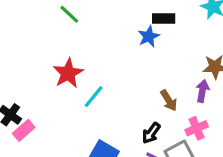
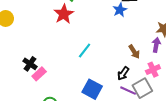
red star: (68, 73) -> (64, 14), moved

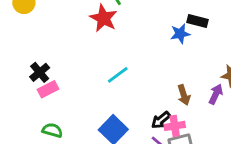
red star: (64, 14) -> (103, 18), turned -30
pink cross: (153, 70) -> (175, 126), moved

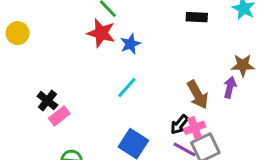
blue star: (180, 34) -> (130, 44), moved
brown arrow: (184, 95) -> (198, 95), size x1.4

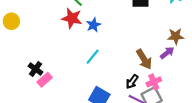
purple arrow: (230, 87) -> (167, 53), turned 40
pink cross: (195, 128) -> (154, 82), moved

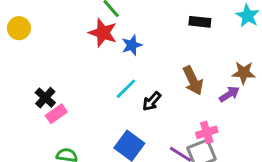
brown arrow: (144, 59) -> (193, 80), moved
black arrow: (132, 82) -> (152, 101), moved

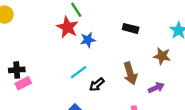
black rectangle: (200, 22) -> (131, 28), moved
brown star: (244, 73) -> (162, 56), moved
black cross: (45, 98) -> (17, 70), turned 35

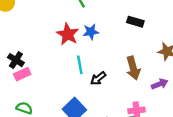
red star: (67, 27) -> (68, 34), moved
black cross: (17, 70) -> (16, 60), turned 35
cyan line: (79, 72) -> (80, 65), turned -66

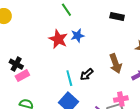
black rectangle: (135, 22) -> (117, 17), moved
cyan line: (80, 65) -> (69, 78), moved

